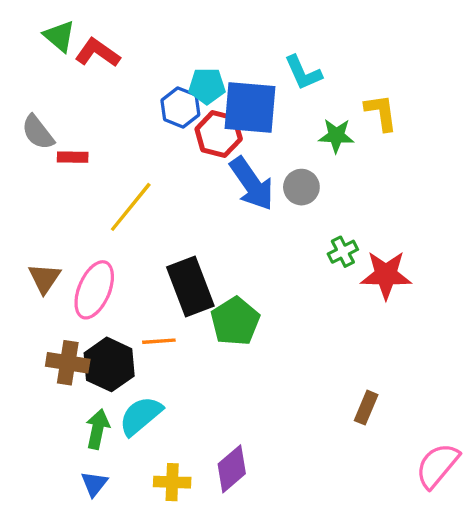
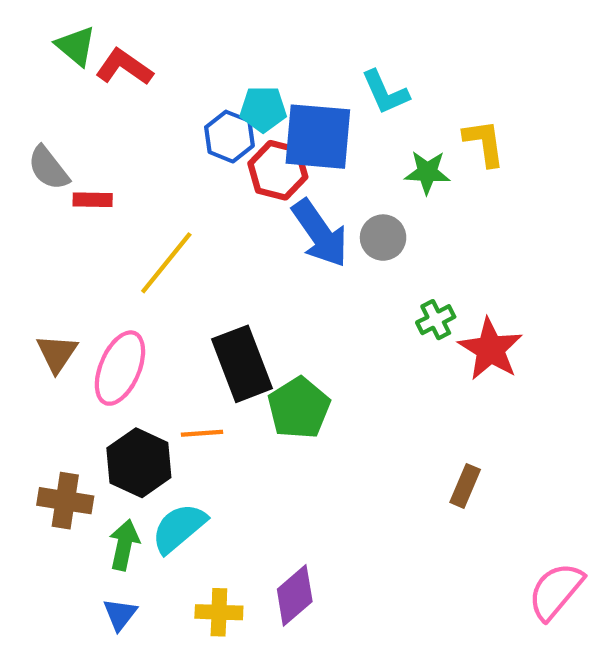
red star: (386, 275) -> (490, 349), turned 30
brown cross: (68, 363) -> (65, 501), moved
brown rectangle: (366, 408) -> (465, 486), moved

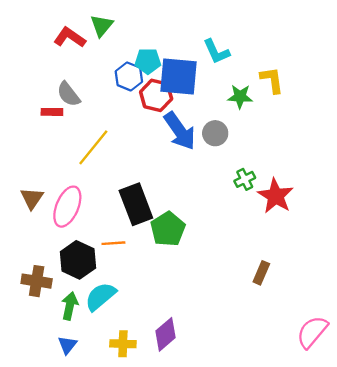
green triangle: (76, 46) -> (102, 26), moved, turned 30
gray semicircle: (48, 168) -> (69, 94), moved

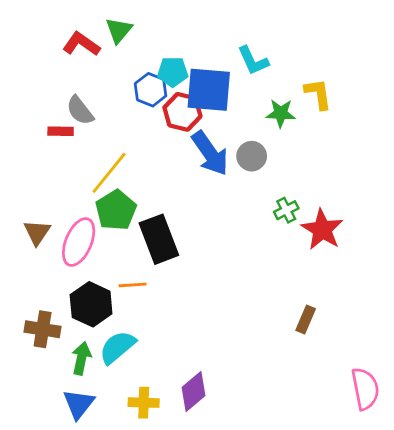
green pentagon: (168, 229) -> (116, 210), moved
pink semicircle: (312, 332) -> (365, 389), turned 129
blue triangle: (67, 345) -> (79, 404), size x1.4

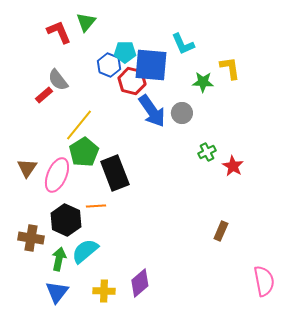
red L-shape: (81, 44) -> (59, 32), turned 32
red rectangle: (61, 131) -> (44, 95), turned -42
red star: (322, 230) -> (233, 166), size x0.7

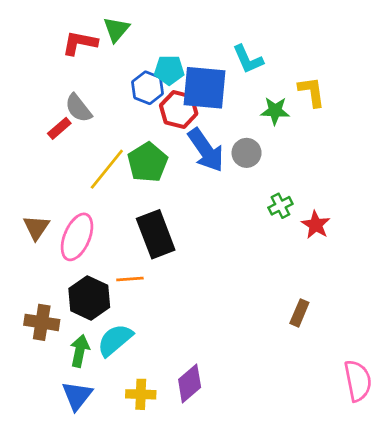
red L-shape: (59, 32) -> (80, 43), turned -56
green pentagon: (84, 152) -> (148, 162), moved

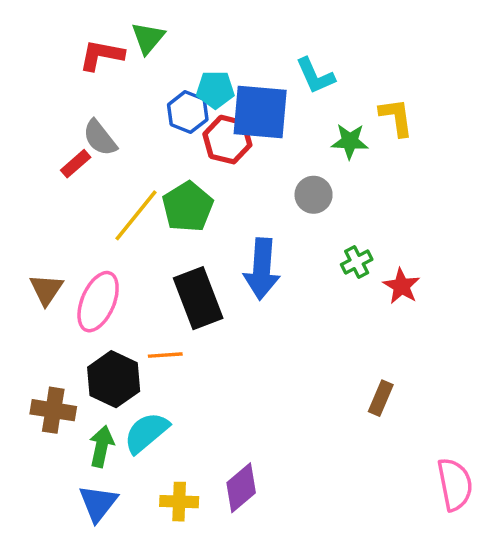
blue arrow: (206, 150) -> (262, 269), moved, turned 39

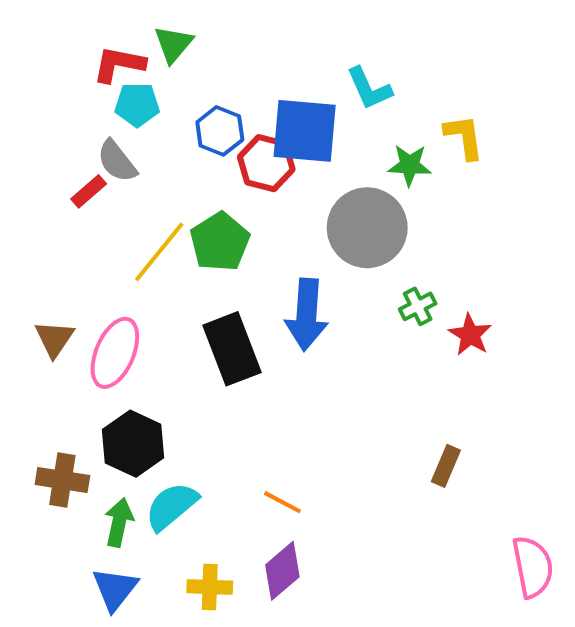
cyan pentagon: (215, 90) -> (137, 105), moved
gray circle: (314, 195) -> (367, 228), size x1.8
orange line: (165, 355) -> (282, 502), moved, turned 32

